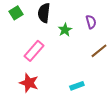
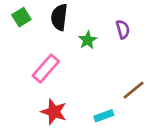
brown line: (99, 51) -> (134, 90), moved
red star: (29, 83) -> (54, 112), moved

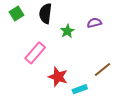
purple semicircle: (123, 29) -> (94, 23), turned -88
red star: (54, 112) -> (58, 77), moved

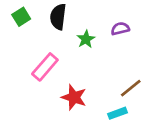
cyan rectangle: (80, 89) -> (118, 113), moved

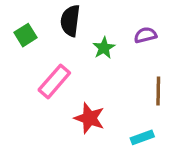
green square: (21, 17) -> (26, 35), moved
brown line: (131, 88) -> (158, 91), moved, turned -50

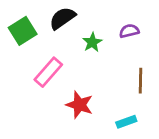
black semicircle: (70, 21) -> (62, 18), turned 48
green square: (26, 35) -> (23, 31), size x1.4

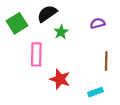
green star: (92, 42) -> (61, 32), moved
pink rectangle: (48, 72) -> (36, 54), turned -40

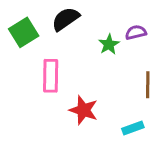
green star: (61, 32) -> (109, 44), moved

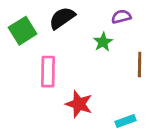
purple semicircle: (136, 32) -> (121, 17), moved
brown line: (148, 85) -> (140, 65), moved

